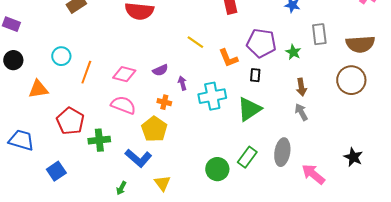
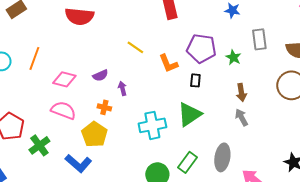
orange line: (86, 72) -> (34, 58), moved
cyan cross: (212, 96) -> (152, 125), moved
green cross: (99, 140) -> (39, 145), turned -30

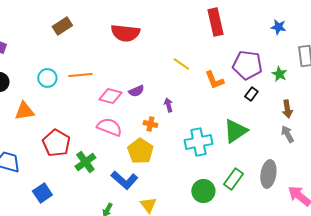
orange line: (34, 58) -> (80, 75), turned 65
purple semicircle: (100, 75) -> (136, 91), moved
black rectangle: (195, 80) -> (251, 94), moved, turned 32

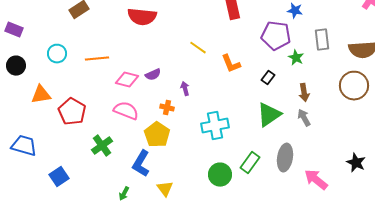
purple pentagon: (247, 65) -> (276, 36), moved
cyan circle: (47, 78) -> (57, 54), moved
green triangle: (235, 131) -> (269, 115), moved
red pentagon: (56, 143) -> (72, 112), moved
blue L-shape: (124, 180) -> (141, 164), turned 80

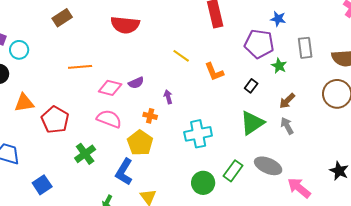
cyan circle: (57, 54) -> (19, 50), moved
brown arrow: (304, 93) -> (287, 101), turned 54
gray ellipse: (285, 158) -> (268, 166), turned -76

